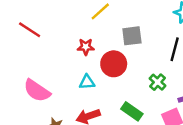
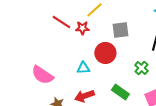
red line: (30, 30) -> (61, 22), moved
red star: (86, 47) -> (82, 28), moved

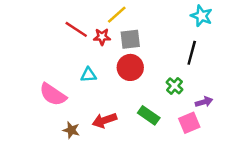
gray square: (120, 30) -> (130, 39), moved
cyan triangle: (83, 68) -> (88, 75), moved

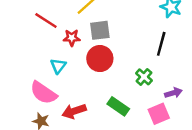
red star: (102, 37) -> (72, 38), moved
cyan triangle: (88, 75) -> (58, 66), turned -49
pink semicircle: (53, 95) -> (43, 93), moved

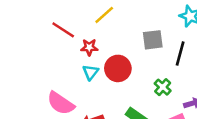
gray square: (100, 30) -> (153, 40), moved
cyan triangle: (58, 66) -> (91, 72), moved

